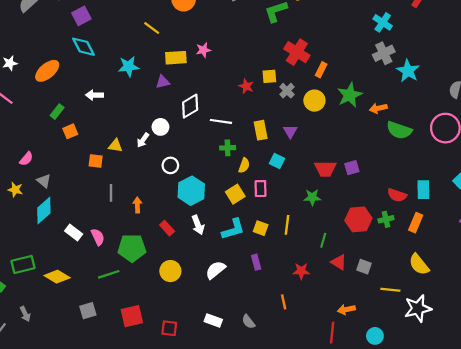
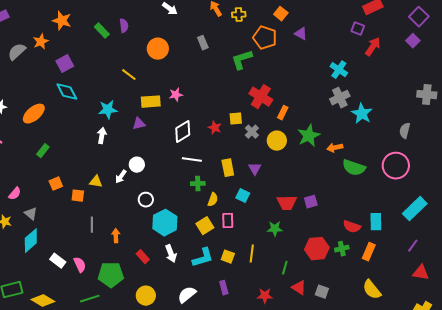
white arrow: (94, 95) -> (102, 136), moved, turned 98
white diamond: (190, 106) -> (183, 132), moved
orange square: (70, 131) -> (56, 184), moved

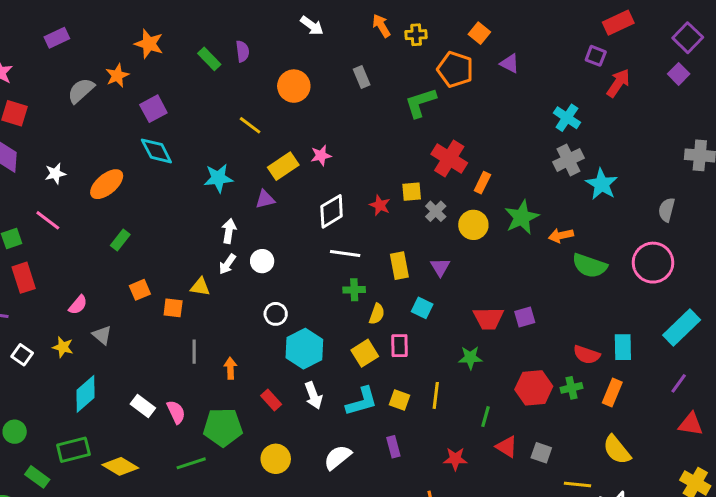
yellow rectangle: (151, 102) -> (283, 166), turned -30
white arrow: (102, 136) -> (229, 231), moved
white arrow: (121, 177) -> (227, 264), moved
cyan diamond: (31, 241) -> (86, 394), moved

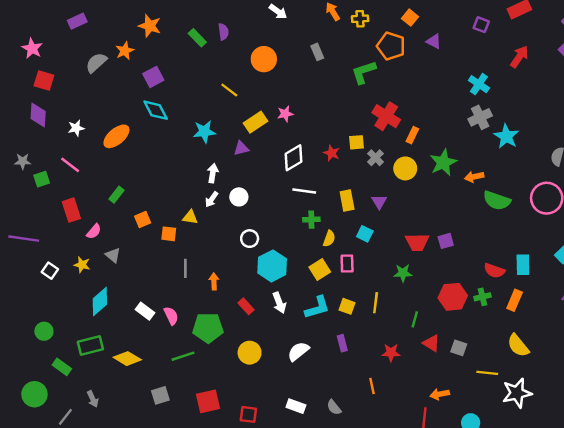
purple square: (596, 56) -> (481, 25), moved
green rectangle: (120, 240) -> (116, 195), moved
red rectangle: (24, 278) -> (71, 210), moved

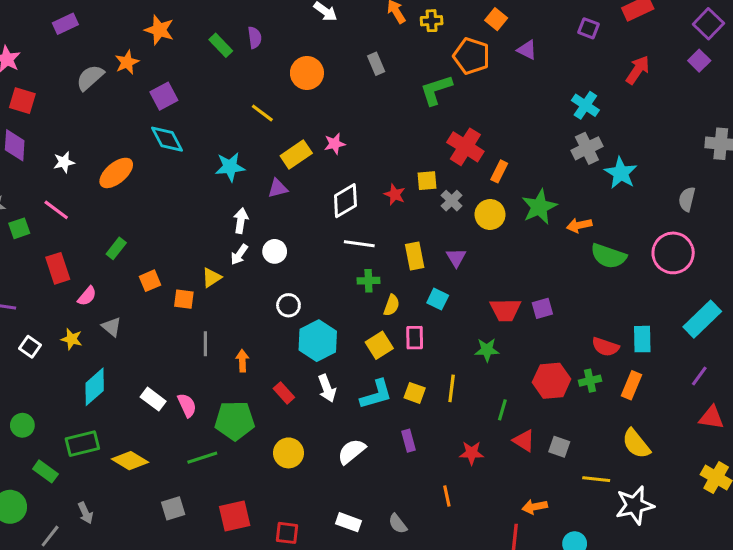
yellow triangle: (190, 217) -> (212, 278), turned -42

